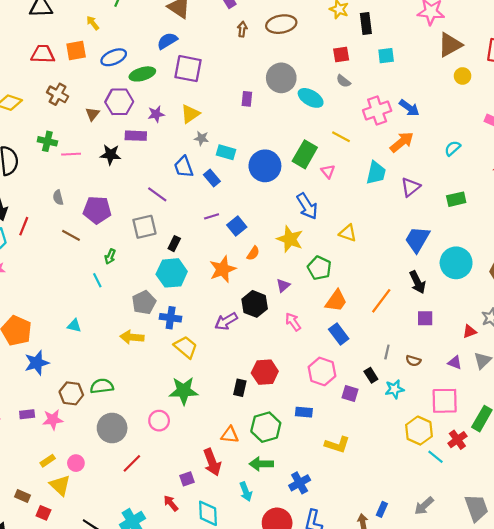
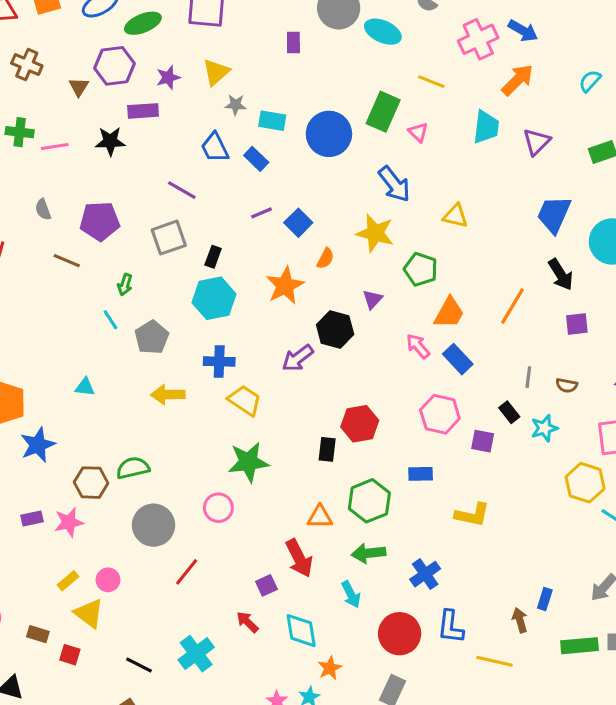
gray pentagon: (144, 302) -> (152, 337), moved
pink arrow: (293, 322) -> (418, 346), moved

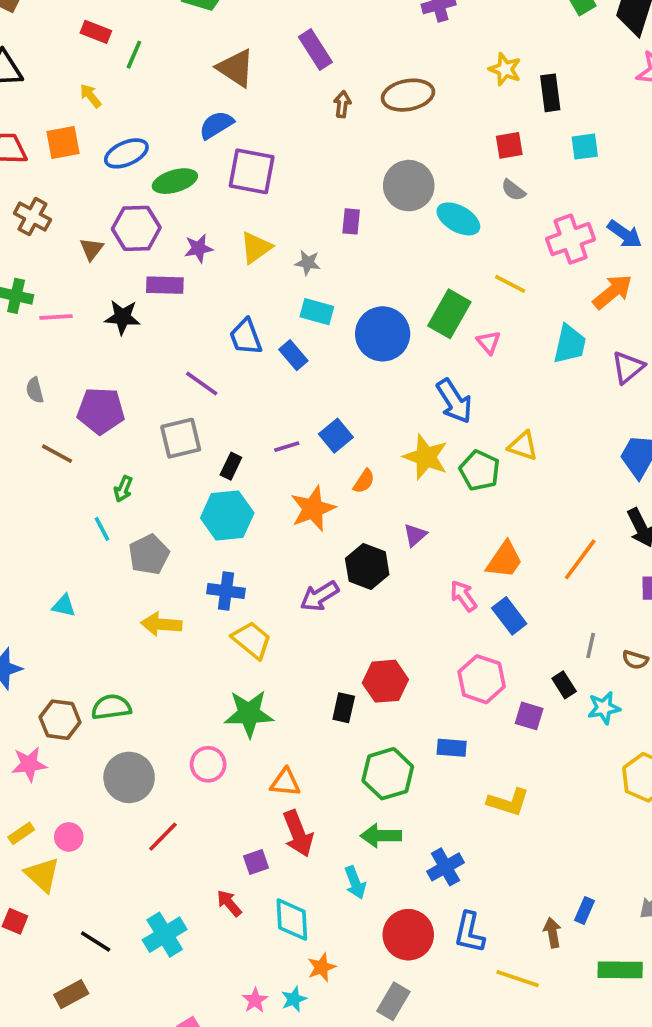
gray star: (236, 105) -> (308, 263), moved
purple line: (262, 213) -> (287, 447), moved
green pentagon: (421, 269) -> (480, 470), moved
orange triangle: (320, 517) -> (285, 782), moved

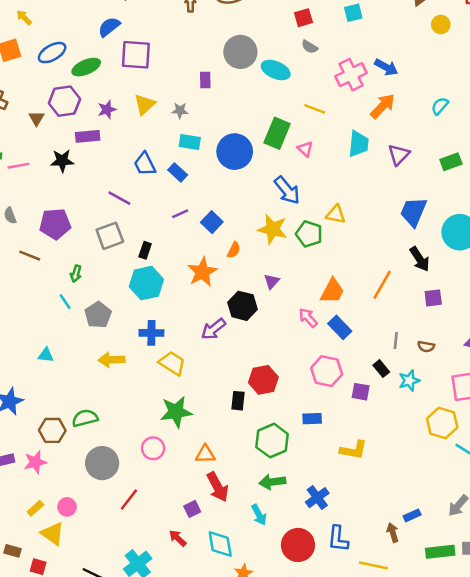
purple line: (287, 447) -> (180, 214), moved
blue rectangle: (584, 910) -> (412, 515), turned 49

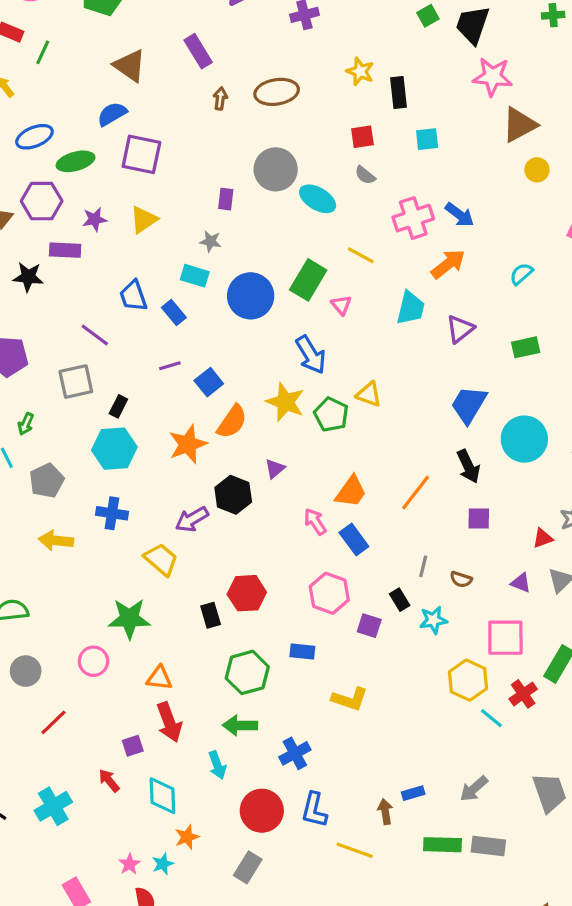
gray star: (180, 110) -> (210, 241), moved
orange semicircle: (234, 250) -> (232, 422), size x1.6
yellow trapezoid: (172, 363) -> (161, 559), moved
black rectangle: (238, 401) -> (211, 615), turned -30
gray circle: (102, 463) -> (26, 671), size x0.7

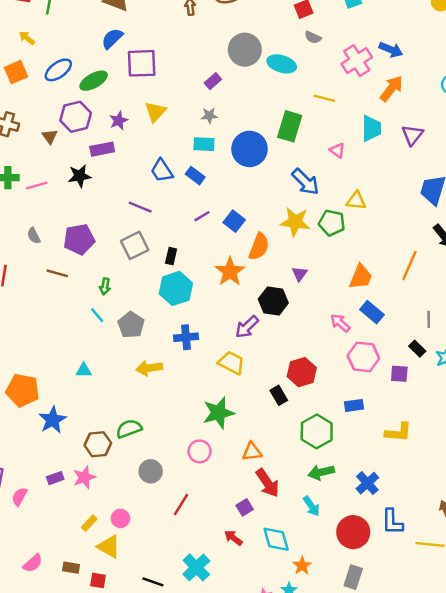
purple rectangle: (226, 199) -> (213, 81), turned 56
pink triangle: (341, 305) -> (337, 150), moved
pink arrow: (315, 522) -> (340, 323), moved

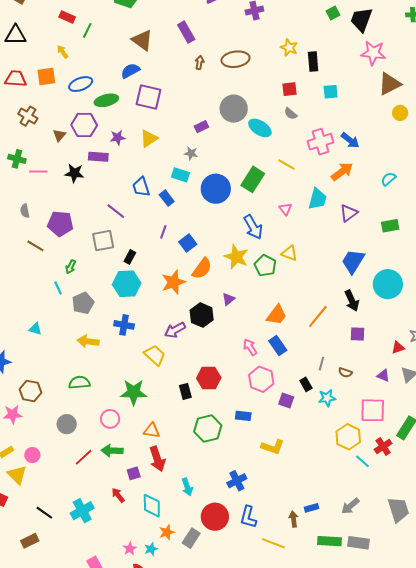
purple line: (202, 216) -> (163, 232), turned -56
green semicircle: (129, 429) -> (79, 383), moved
green arrow: (321, 472) -> (112, 451), moved
gray rectangle: (353, 577) -> (191, 538), moved

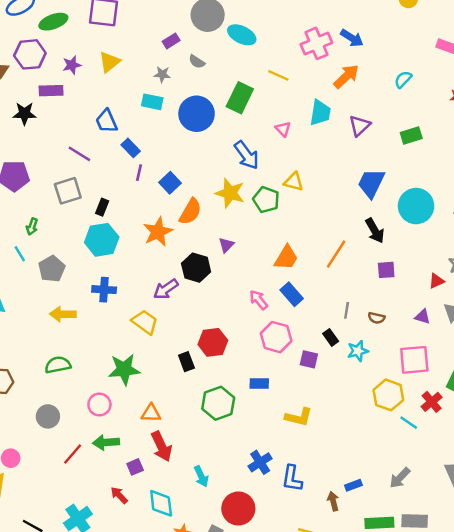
gray semicircle: (291, 114) -> (197, 62), moved
blue rectangle: (167, 198) -> (131, 148), moved
blue L-shape: (248, 517) -> (292, 478), moved

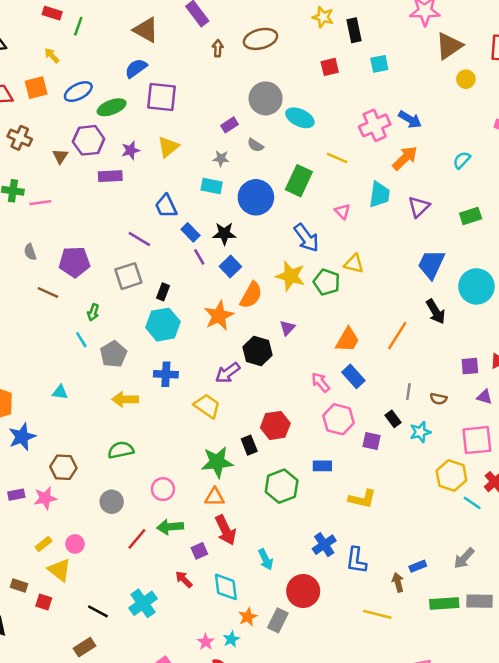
black star: (24, 113) -> (224, 234), moved
purple line: (139, 173) -> (199, 257), turned -42
purple square: (386, 270) -> (470, 366), moved
green star: (124, 369) -> (217, 462), moved

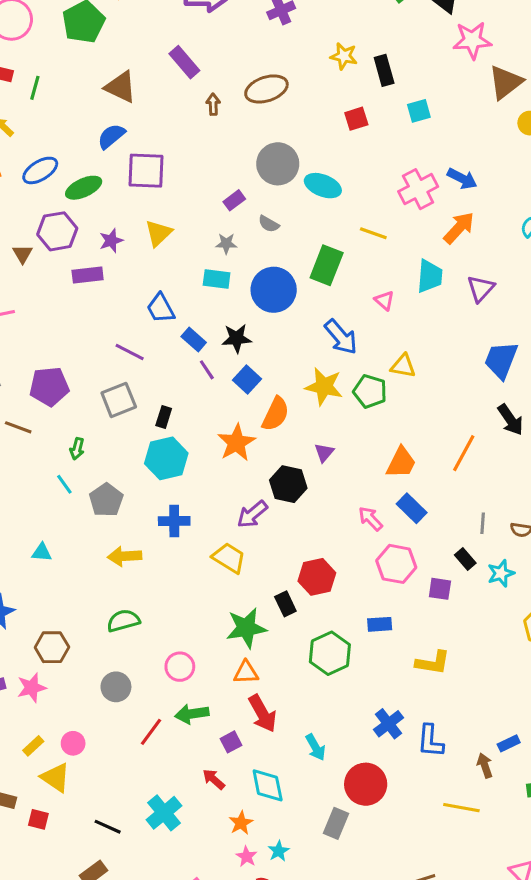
orange star: (248, 617) -> (241, 823), moved

